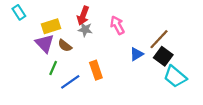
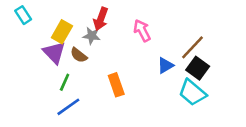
yellow rectangle: (51, 26) -> (62, 32), turned -42
gray star: (85, 30) -> (92, 36), moved
cyan trapezoid: (175, 77) -> (193, 93), moved
blue line: (70, 82) -> (68, 107), moved

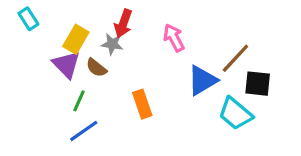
blue triangle: (165, 65) -> (202, 80), size x1.5
black square: (198, 68) -> (258, 84), moved, turned -30

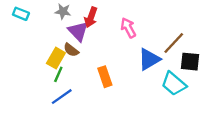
cyan rectangle: (28, 19) -> (21, 14), turned -35
yellow rectangle: (76, 39) -> (56, 58), moved
gray star: (112, 44) -> (63, 11), moved
purple triangle: (66, 65) -> (78, 31), moved

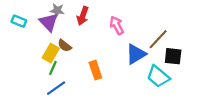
cyan rectangle: (21, 14) -> (19, 21), moved
purple triangle: (78, 31) -> (49, 22), moved

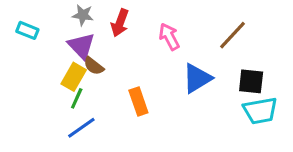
purple triangle: (49, 22) -> (81, 46), moved
brown line: (158, 39) -> (233, 35), moved
cyan trapezoid: (158, 76) -> (260, 111), moved, turned -50

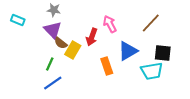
red arrow: (120, 23) -> (92, 37), moved
yellow rectangle: (74, 77) -> (73, 50), moved
orange rectangle: (138, 101) -> (107, 66), moved
cyan trapezoid: (260, 111) -> (152, 71), moved

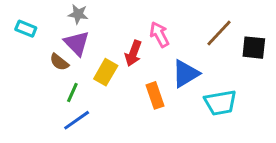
brown semicircle: (61, 43) -> (59, 62), moved
black square: (163, 53) -> (254, 48), moved

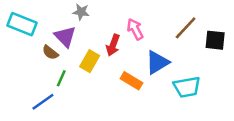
gray star: (78, 14) -> (81, 12), moved
cyan rectangle: (26, 29) -> (22, 24), size x1.6
orange rectangle: (155, 95) -> (131, 81), turned -40
blue line: (77, 120) -> (43, 102), moved

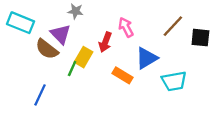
brown semicircle: (50, 53) -> (47, 49), size x1.5
green line: (61, 78) -> (72, 69), moved
blue line: (43, 102) -> (40, 95), turned -30

